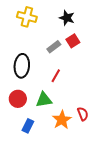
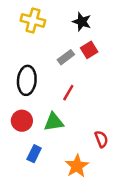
orange star: (62, 120) -> (77, 166), moved

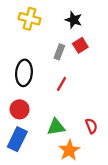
gray rectangle: (66, 57) -> (59, 52), turned -32
green triangle: (54, 122) -> (56, 127), moved
blue rectangle: (34, 154) -> (17, 139), moved, size x1.5

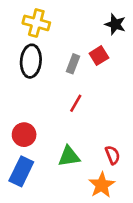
black star: (74, 20) -> (115, 24), moved
black ellipse: (24, 73) -> (31, 61), moved
orange star: (69, 150) -> (102, 185), moved

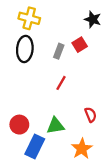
red circle: (24, 135) -> (19, 125), moved
red semicircle: (113, 155) -> (91, 115), moved
blue rectangle: (21, 171) -> (35, 146), moved

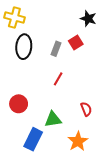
yellow cross: (29, 18) -> (14, 18), moved
red circle: (19, 125) -> (19, 104), moved

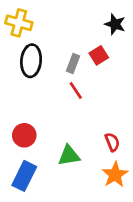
red line: (58, 79) -> (76, 91), moved, turned -64
blue rectangle: (33, 139) -> (24, 176), moved
orange star: (78, 141) -> (115, 175), moved

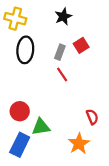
black star: (115, 24) -> (63, 16), moved, turned 30
green triangle: (69, 156) -> (41, 127), moved
orange star: (115, 175) -> (79, 144), moved

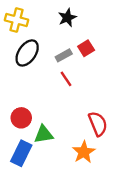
black ellipse: (25, 50) -> (27, 53), turned 30
gray rectangle: (60, 52) -> (64, 55), turned 40
red semicircle: (92, 117) -> (98, 124), size x1.5

